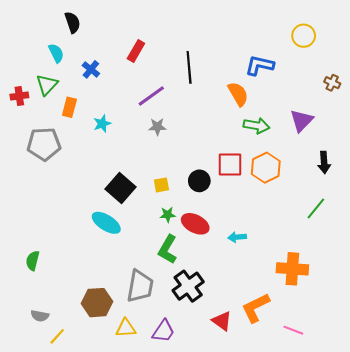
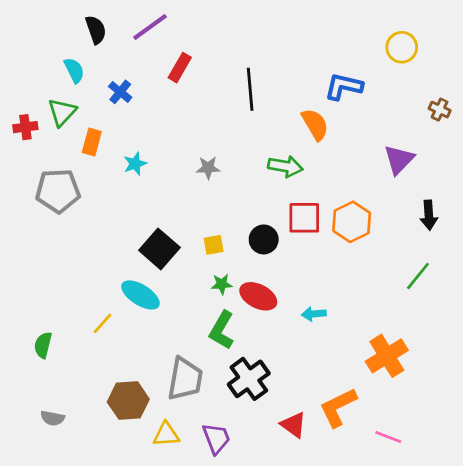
purple line: (151, 96) -> (150, 27), moved
green arrow: (257, 126) -> (285, 166), moved
orange cross: (292, 269) -> (387, 356), turned -36
purple trapezoid: (164, 331) -> (216, 438), turned -55
yellow line: (57, 336) -> (103, 323), moved

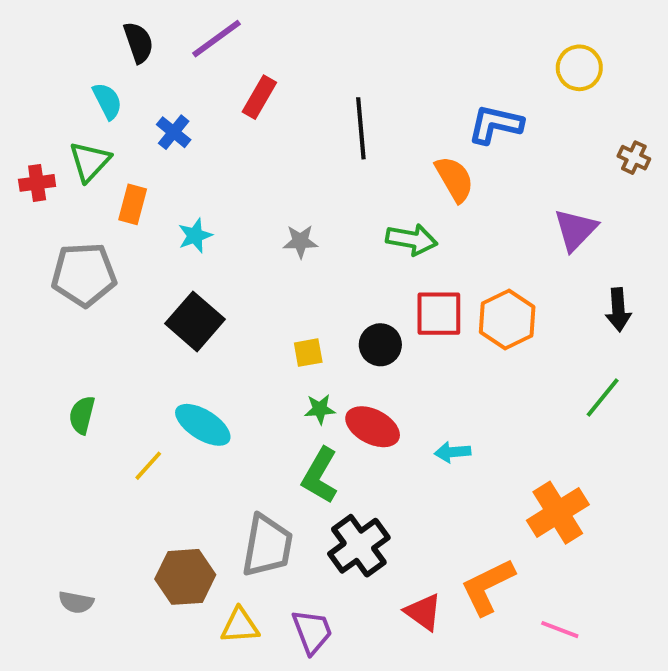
black square: (159, 249) -> (195, 321), moved
green semicircle: (43, 345) -> (82, 415), moved

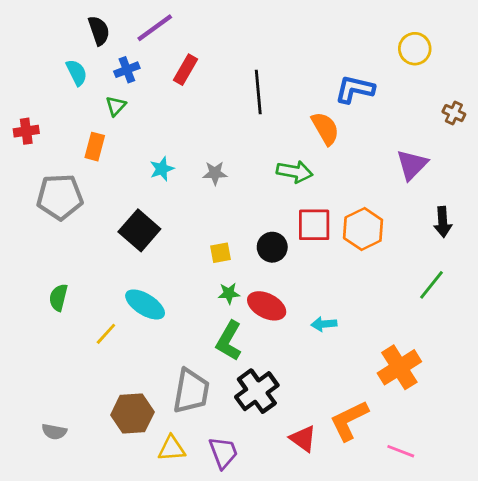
blue cross: (174, 132) -> (127, 70), moved, turned 30
green triangle: (90, 161) -> (116, 106), moved, size x0.7
cyan star: (195, 236) -> (162, 169), moved

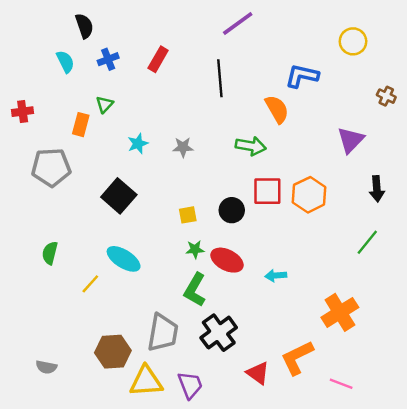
purple line: (155, 28) -> (238, 24), moved
green triangle: (116, 106) -> (105, 104), moved
yellow triangle: (172, 448) -> (146, 381), size x1.4

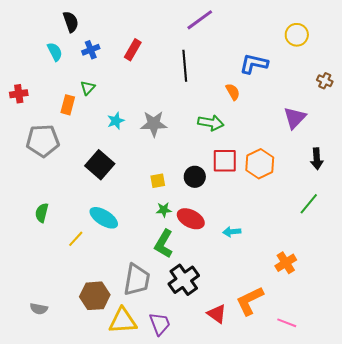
orange semicircle: (277, 109) -> (233, 92), size x0.7
gray star: (183, 147) -> (154, 124), size x1.5
orange cross: (340, 312) -> (286, 263), size x0.7

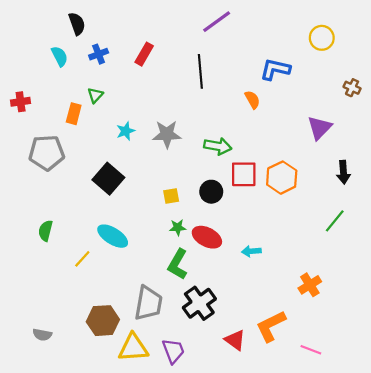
green arrow: (211, 123) -> (218, 146), moved

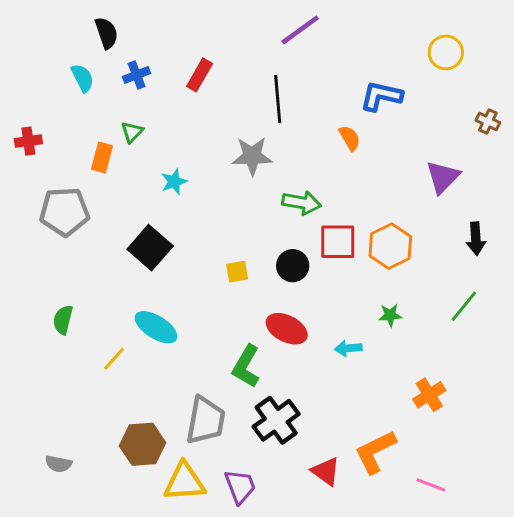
gray star: (167, 134) -> (252, 156), moved
green star: (178, 227) -> (390, 315), moved

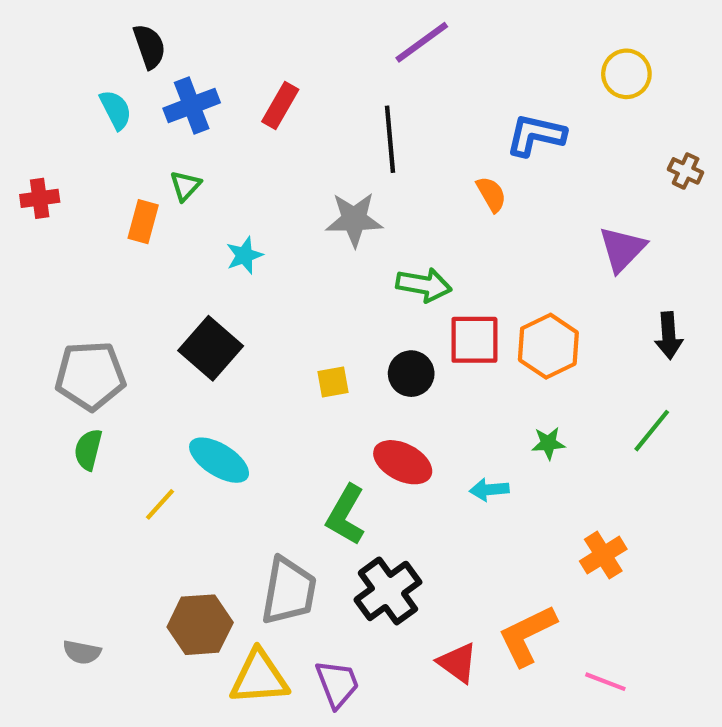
blue cross: (137, 75) -> (192, 106), size x1.4
gray pentagon: (64, 212) -> (90, 376), moved

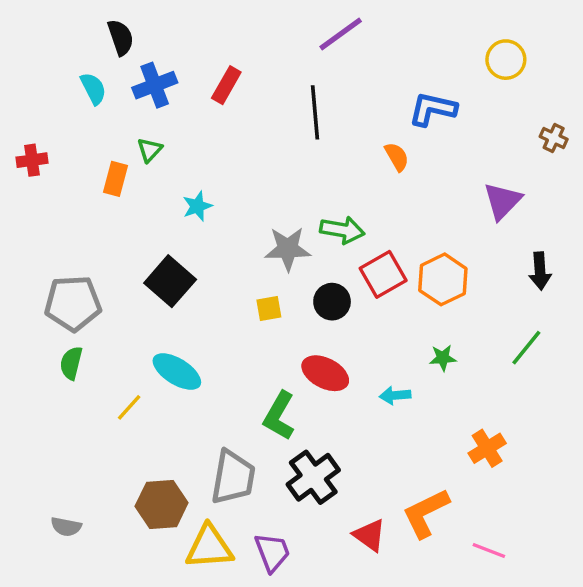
gray star: (354, 219) -> (288, 249), moved
red square: (474, 340) -> (383, 274), turned -30

